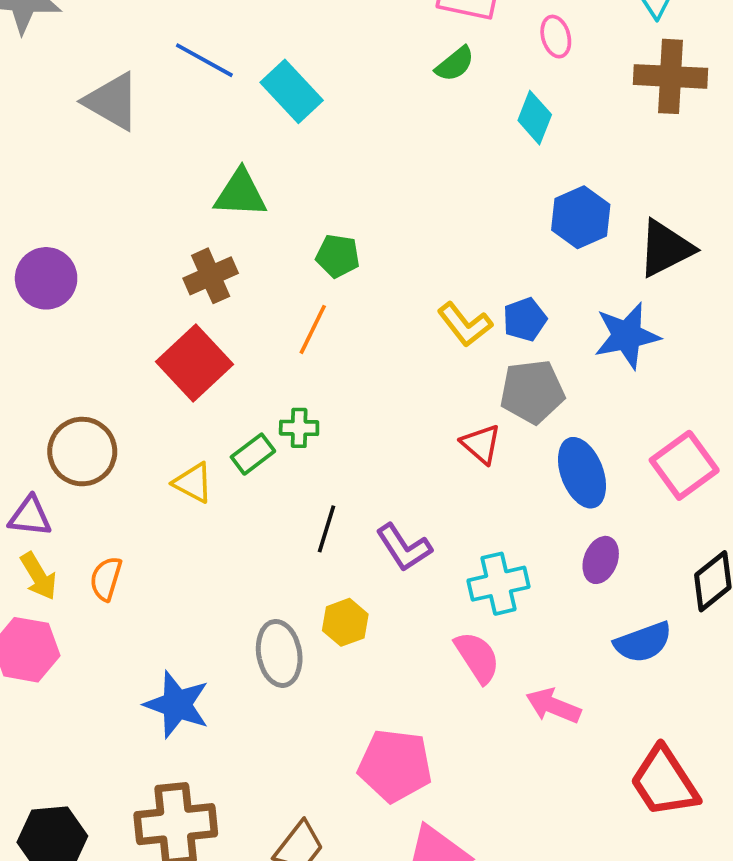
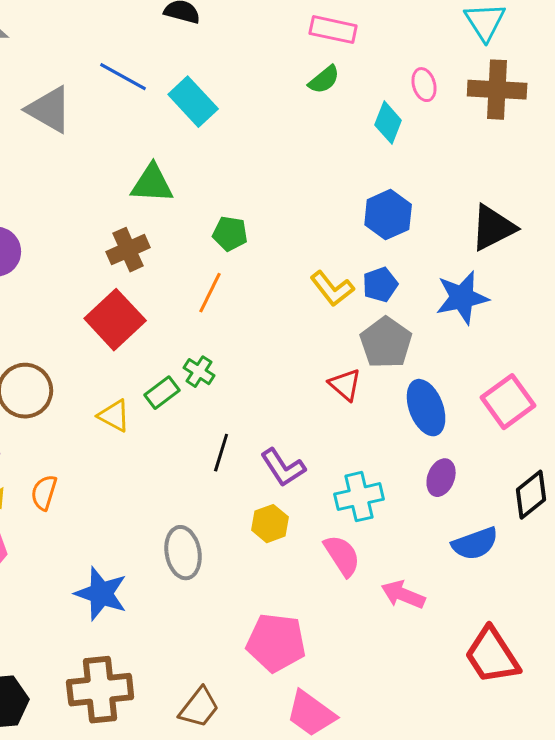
pink ellipse: (556, 37) -> (424, 85), moved
blue hexagon: (581, 217) -> (388, 215), moved
gray pentagon: (532, 392) -> (386, 343), turned -30
green cross: (299, 428) -> (199, 372), turned 32
yellow hexagon: (345, 622) -> (270, 524), moved

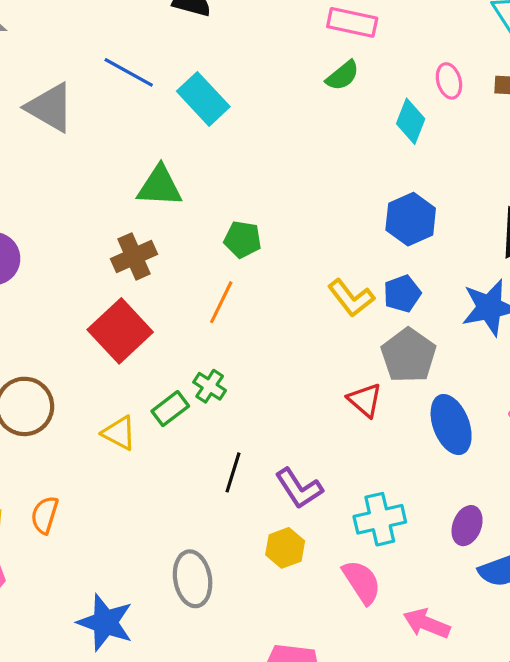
purple ellipse: (441, 478) -> (467, 526), moved

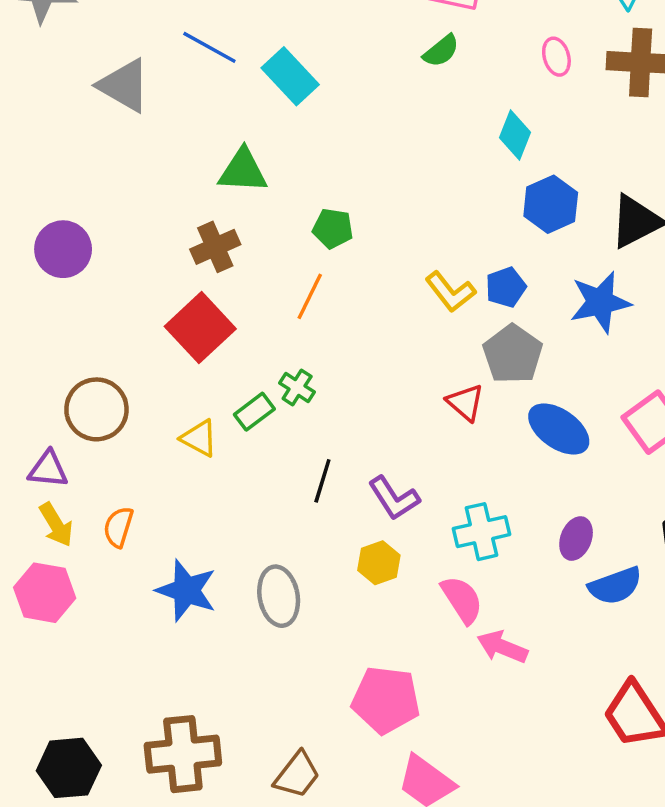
cyan diamond: (411, 121) -> (515, 135), moved
blue hexagon: (411, 219) -> (551, 204), moved
blue ellipse: (451, 425) -> (559, 429), turned -34
blue star: (105, 622) -> (186, 590), moved
pink arrow: (427, 623) -> (502, 647), moved

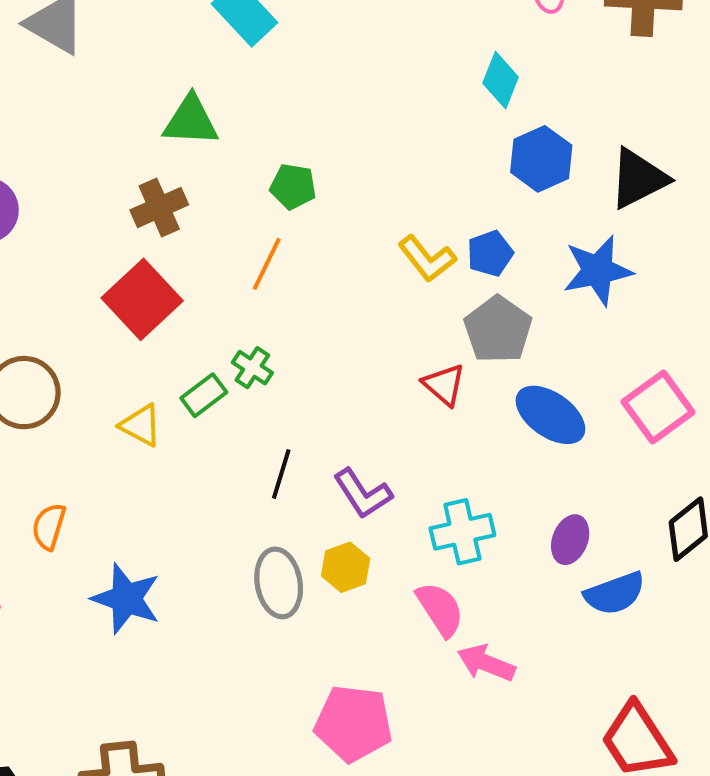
gray ellipse: (279, 596) -> (279, 583), moved

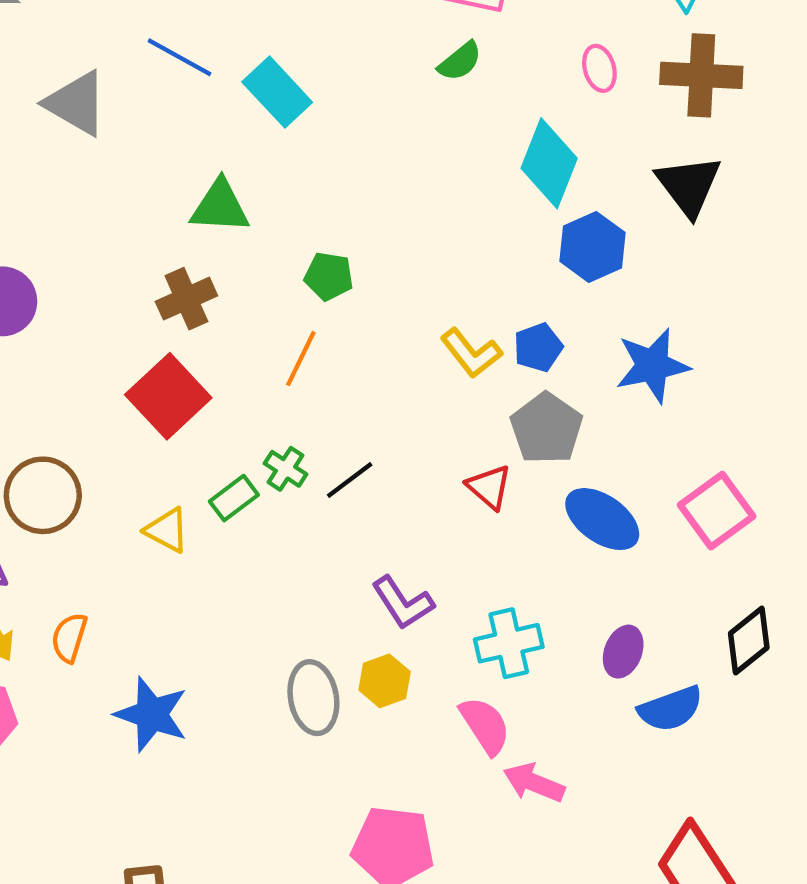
cyan diamond: (501, 80) -> (549, 163), size x1.5
black triangle: (638, 179) -> (689, 186), moved, turned -40
black line: (281, 474) -> (350, 480), moved, turned 36

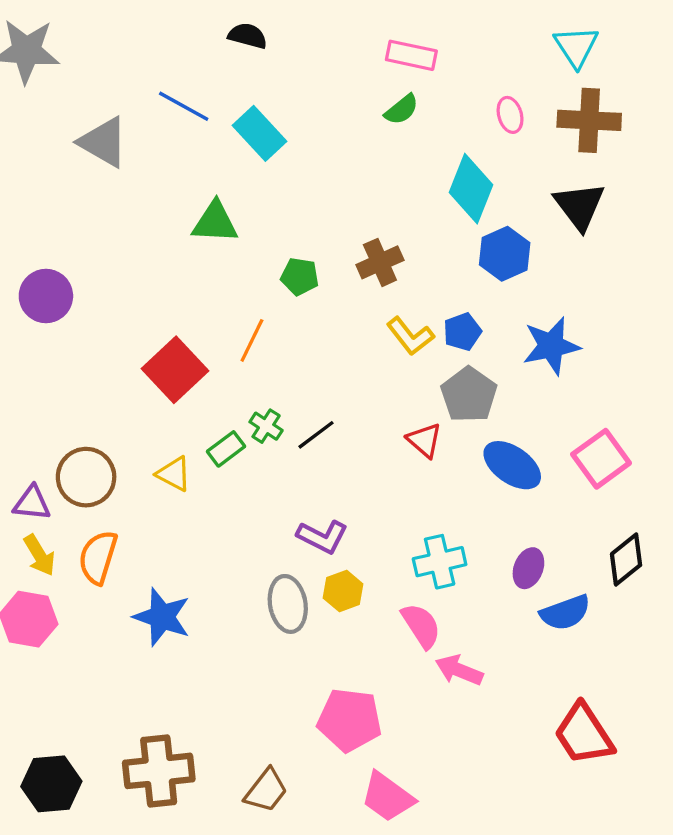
brown cross: (186, 299) -> (380, 262), moved
orange line: (301, 359) -> (252, 340), moved
brown circle: (43, 495) -> (86, 477), moved
purple L-shape: (403, 603) -> (322, 537), moved, turned -30
orange semicircle: (69, 638) -> (98, 557), size x1.4

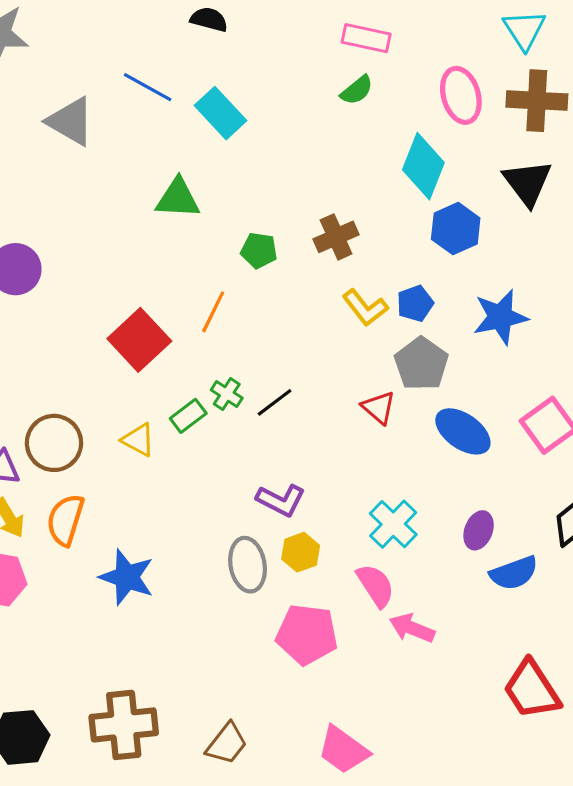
pink ellipse: (510, 115) -> (461, 95), size x1.6
cyan cross: (440, 562) -> (393, 524), turned -33
pink pentagon: (350, 720) -> (307, 634), moved

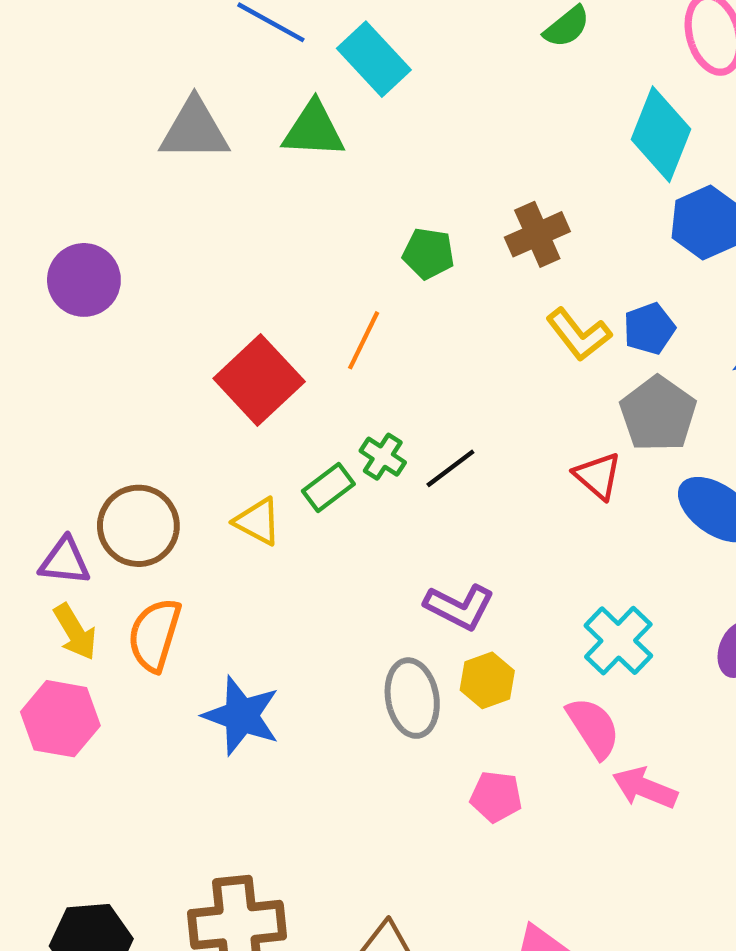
gray triangle: (71, 121) -> (194, 130), moved, turned -30
green triangle: (178, 198) -> (314, 130), moved
pink pentagon: (307, 634) -> (496, 797), size x0.6

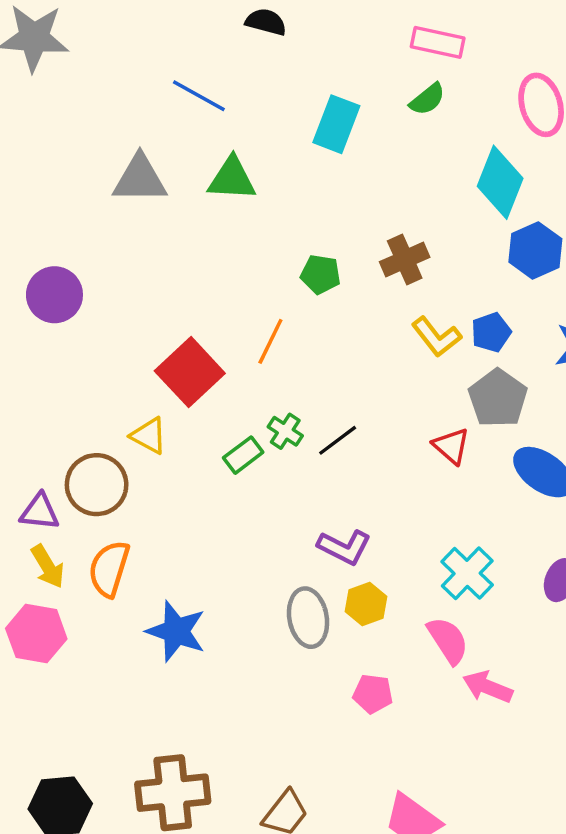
cyan rectangle: (374, 59) -> (336, 124), moved, turned 64
yellow triangle: (258, 521) -> (149, 436), moved

